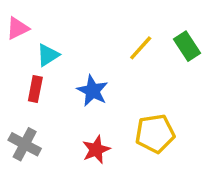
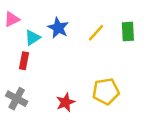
green rectangle: (187, 46) -> (128, 31), turned 30
blue star: (92, 91) -> (58, 28), moved

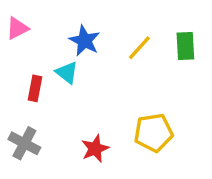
cyan triangle: (33, 38) -> (67, 73), moved, turned -49

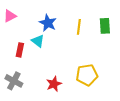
yellow line: (139, 48) -> (79, 27), turned -35

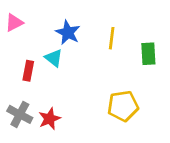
green rectangle: (105, 26) -> (148, 54), moved
red star: (54, 84) -> (49, 119), moved

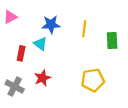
blue star: (68, 32) -> (51, 24), turned -30
red star: (49, 119) -> (42, 78), moved

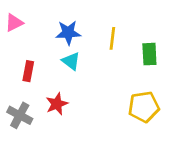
cyan triangle: (40, 44) -> (71, 61), moved
yellow pentagon: (93, 80) -> (144, 107), moved

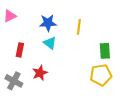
green rectangle: (149, 54) -> (105, 51), moved

